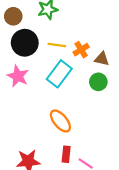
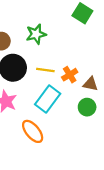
orange ellipse: (60, 121) -> (33, 131), moved

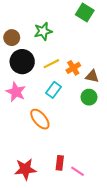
yellow line: (45, 70) -> (51, 64), turned -35
cyan rectangle: (48, 99) -> (53, 90), size x0.7

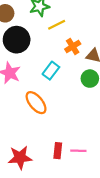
yellow line: (51, 64) -> (57, 25), moved
pink line: (78, 171) -> (78, 151), moved, turned -32

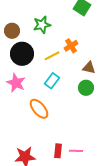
yellow line: (57, 25) -> (52, 56), moved
orange cross: (73, 47) -> (71, 46), moved

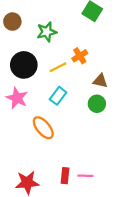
brown circle: (12, 31) -> (12, 22), moved

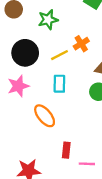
cyan rectangle: (58, 96) -> (59, 84), turned -36
pink star: (17, 98) -> (18, 86), turned 30
red rectangle: (65, 176) -> (66, 150), moved

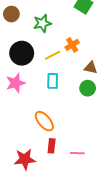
orange ellipse: (45, 116) -> (44, 121), moved
red rectangle: (66, 150) -> (52, 146), moved

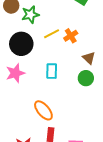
green star: (42, 23) -> (30, 15), moved
yellow line: (53, 55) -> (52, 34), moved
brown triangle: (91, 68) -> (89, 58), turned 32

